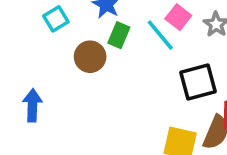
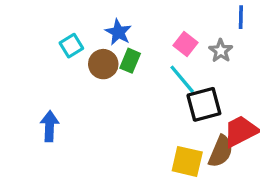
cyan line: (160, 35) -> (182, 79), moved
brown circle: (90, 57) -> (103, 64), moved

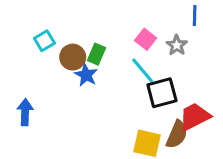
blue star: (118, 32) -> (86, 75), moved

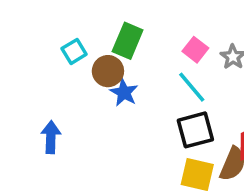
green rectangle: (96, 54) -> (128, 41), moved, size x1.4
black square: (162, 93) -> (195, 130), moved

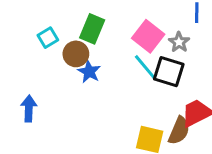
pink square: (195, 50) -> (148, 36), size x1.5
black square: (195, 130) -> (169, 72), moved, turned 32

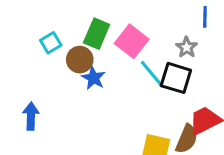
pink square: (148, 36) -> (132, 41), moved

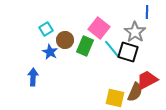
green rectangle: (97, 34) -> (85, 46), moved
gray star: (187, 47) -> (135, 32), size x1.5
blue star: (93, 78) -> (50, 52), moved

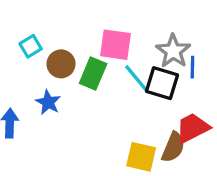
blue line: (147, 12) -> (192, 67), moved
pink square: (99, 28) -> (116, 45), turned -30
blue star: (50, 52) -> (48, 102), moved

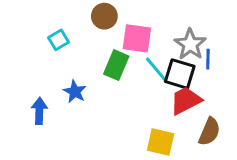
brown circle: (61, 64) -> (104, 16), moved
red trapezoid: (192, 128) -> (186, 101), moved
brown semicircle: (173, 147) -> (209, 132), moved

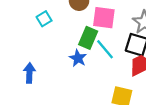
cyan line: (156, 69) -> (105, 49), moved
blue star: (75, 92) -> (78, 58), moved

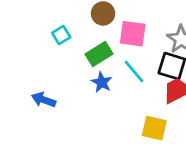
green rectangle: (88, 38) -> (99, 54), moved, turned 35
blue arrow: (29, 73) -> (44, 100), turned -72

